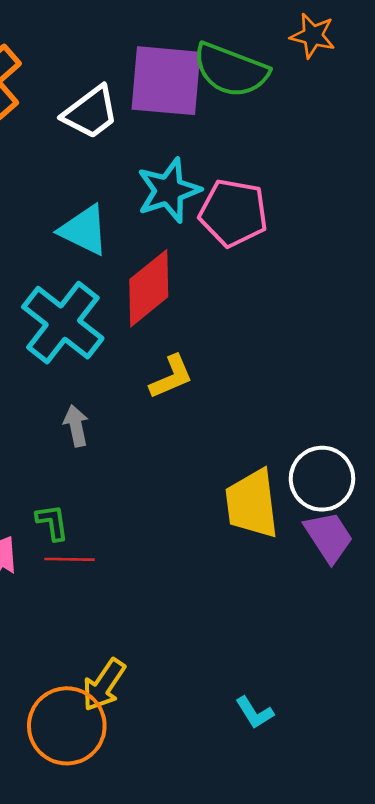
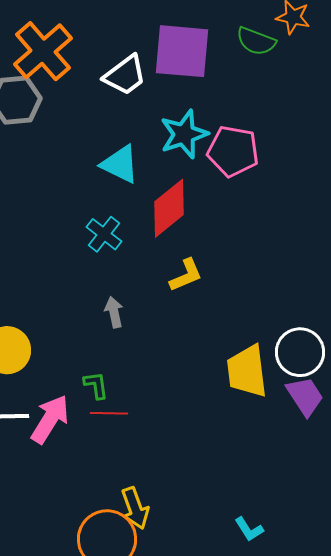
green semicircle: (231, 70) -> (256, 41), moved, size x0.7
cyan cross: (63, 323) -> (104, 234), size x0.6
yellow arrow: (104, 685) -> (135, 508), turned -54

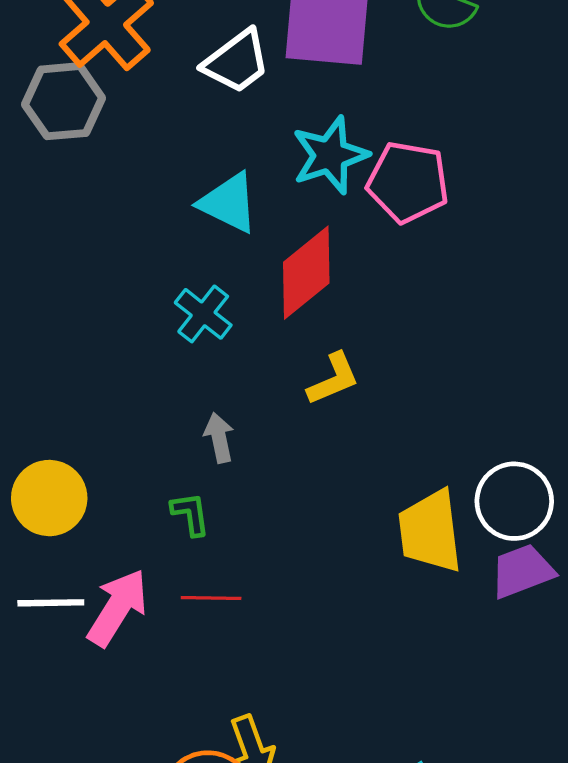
green L-shape: (96, 385) -> (190, 514), moved
purple trapezoid: (305, 396) -> (522, 571), turned -78

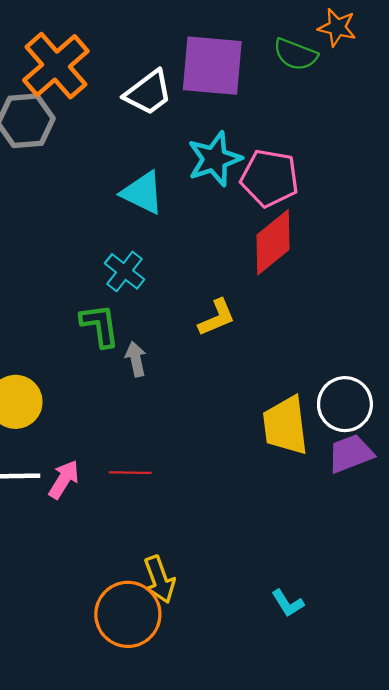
red diamond: (306, 273) -> (273, 242), moved
green L-shape: (190, 514) -> (100, 325), moved, size x1.4
pink arrow: (117, 608) -> (64, 479), size x0.7

